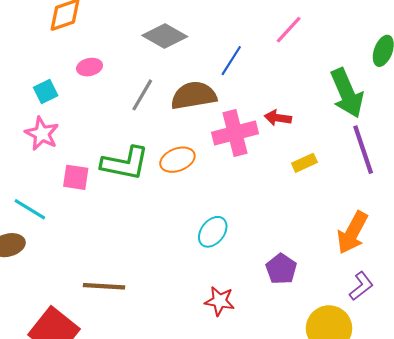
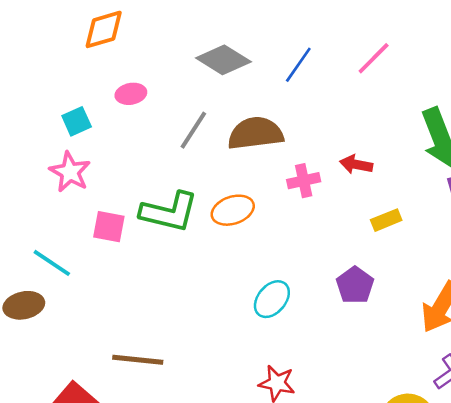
blue line: (231, 61) -> (298, 65), moved
pink cross: (235, 133) -> (304, 181), size x0.6
purple pentagon: (281, 269) -> (355, 285), moved

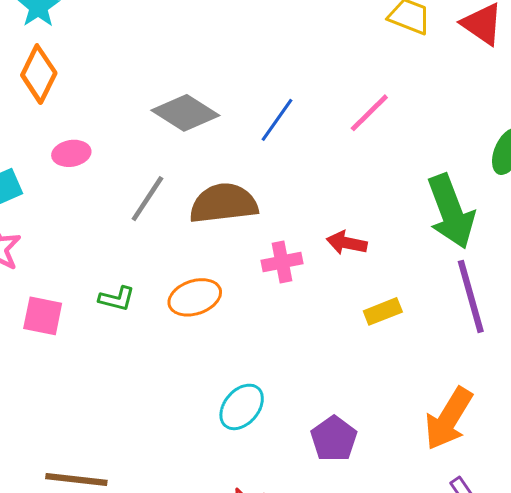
orange diamond: (104, 29) -> (39, 74), turned -48
green L-shape: (169, 212) -> (117, 299), size x0.5
purple pentagon: (355, 285) -> (334, 439), moved

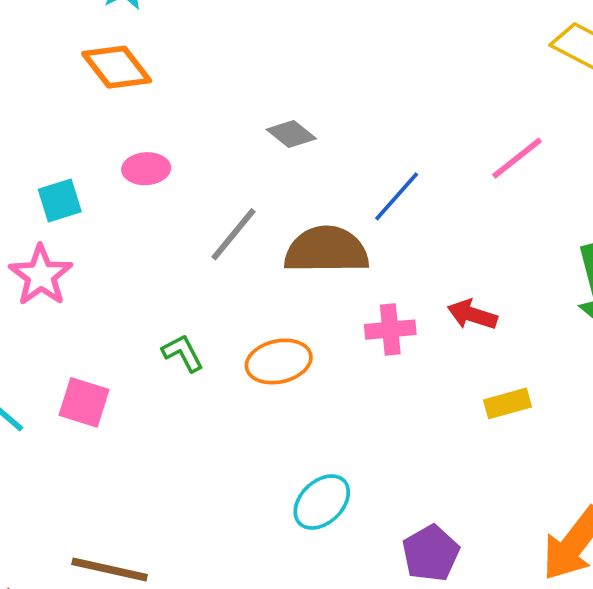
orange diamond: (39, 74) -> (117, 67), turned -70
gray diamond: (185, 113) -> (291, 134), size x0.6
blue line: (277, 120) -> (397, 196), moved
green L-shape: (117, 299) -> (183, 353), turned -138
pink square: (43, 316) -> (84, 402), moved

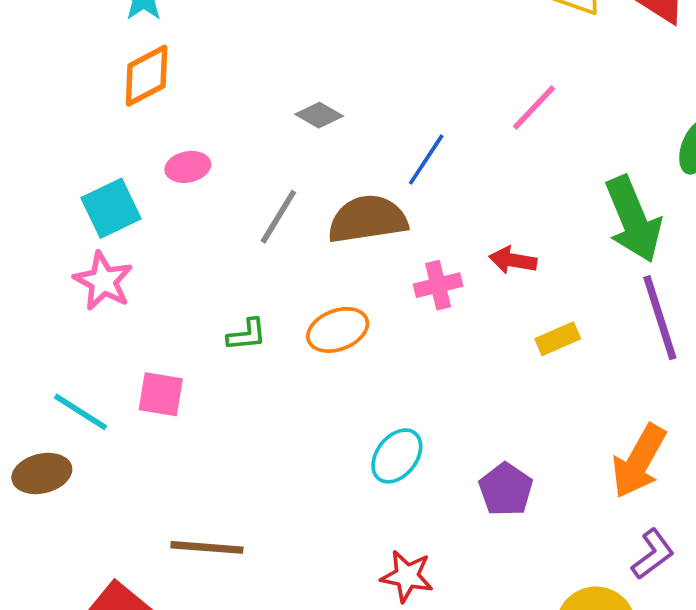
orange diamond: (117, 67) -> (147, 76), turned -72
cyan square: (60, 201) -> (111, 208), size x1.4
green L-shape: (183, 353) -> (247, 335), turned 120

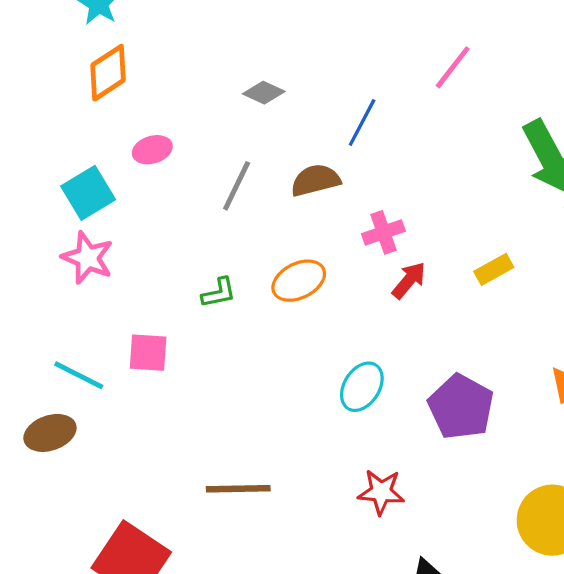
brown semicircle: (368, 219) -> (315, 180), size x0.7
red arrow: (513, 260) -> (409, 280), moved, turned 126
purple pentagon: (506, 489) -> (461, 407), size x1.4
brown line: (207, 547) -> (238, 489), moved

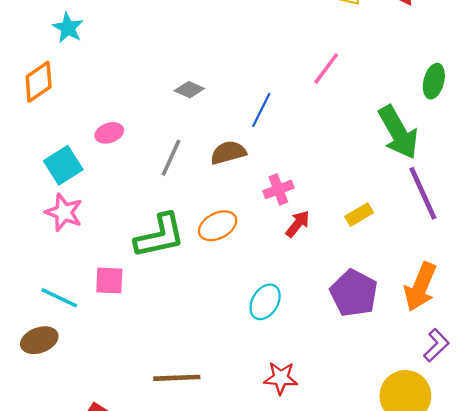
orange diamond: (108, 73) -> (39, 82), moved
green L-shape: (219, 293) -> (160, 236), size x2.0
purple pentagon: (461, 407) -> (354, 293), moved

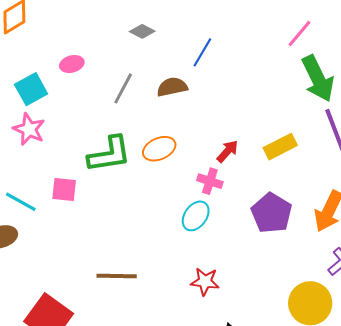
pink line: (326, 68) -> (300, 33), moved
pink cross: (278, 189) -> (210, 181), moved, turned 35
yellow rectangle: (359, 215) -> (280, 147), size x1.4

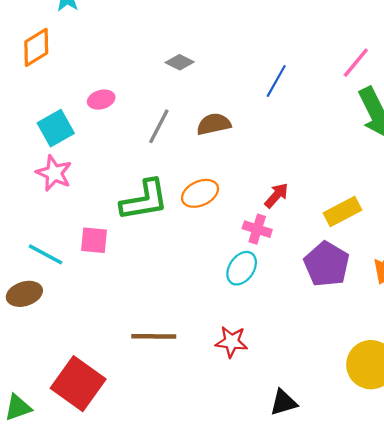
blue line: (202, 52) -> (276, 81), moved
yellow rectangle: (280, 147) -> (342, 212), moved
red star: (205, 282) -> (232, 342), moved

